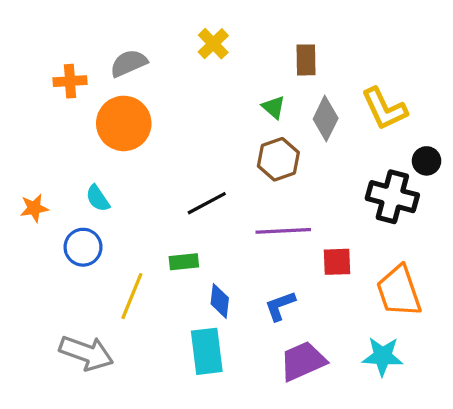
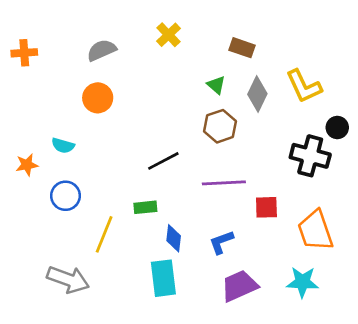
brown rectangle: (306, 60) -> (242, 48), turned -70
orange cross: (70, 81) -> (24, 53), moved
orange circle: (124, 123) -> (98, 98), size x0.7
cyan semicircle: (98, 198) -> (63, 146), moved, turned -40

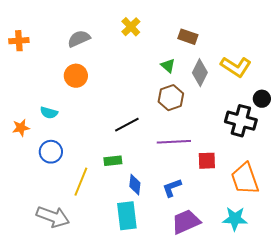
yellow L-shape: (304, 86) -> (236, 67), turned -32

